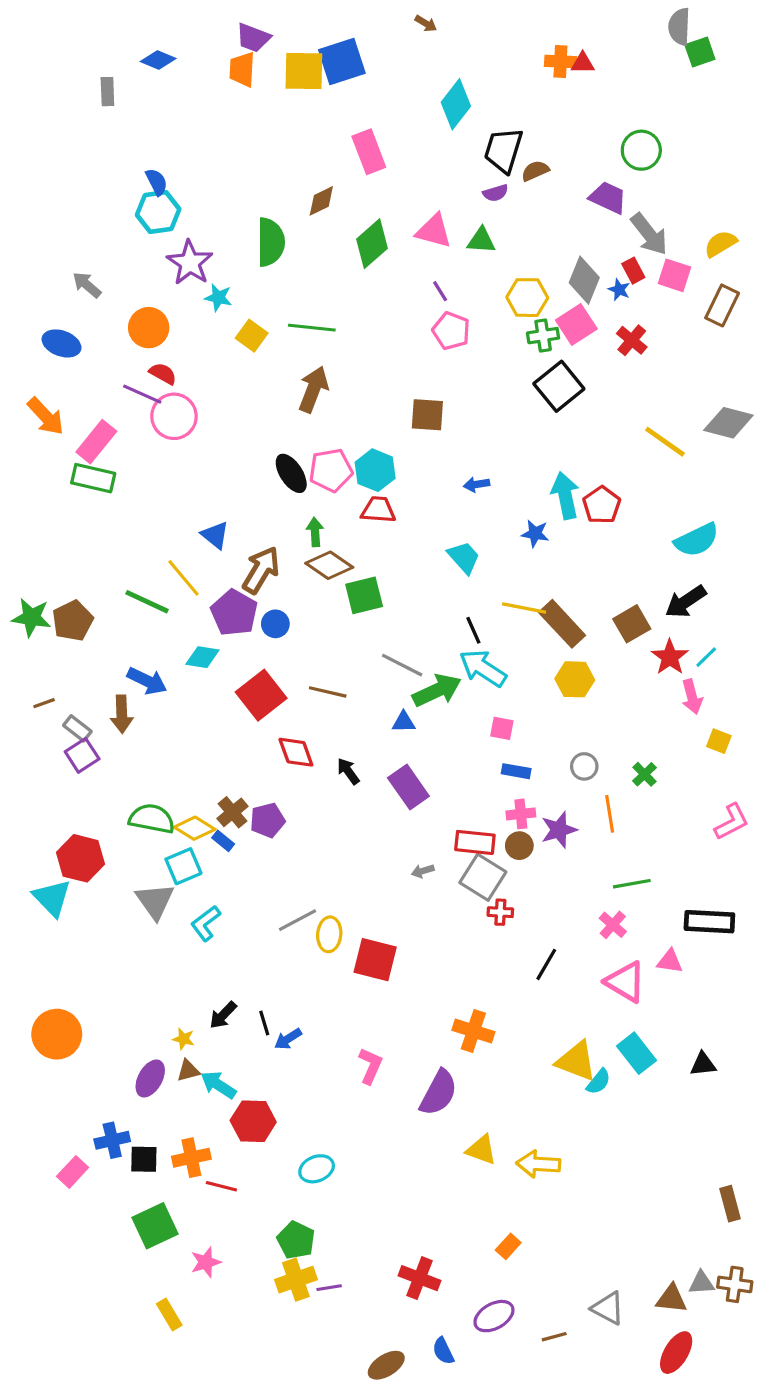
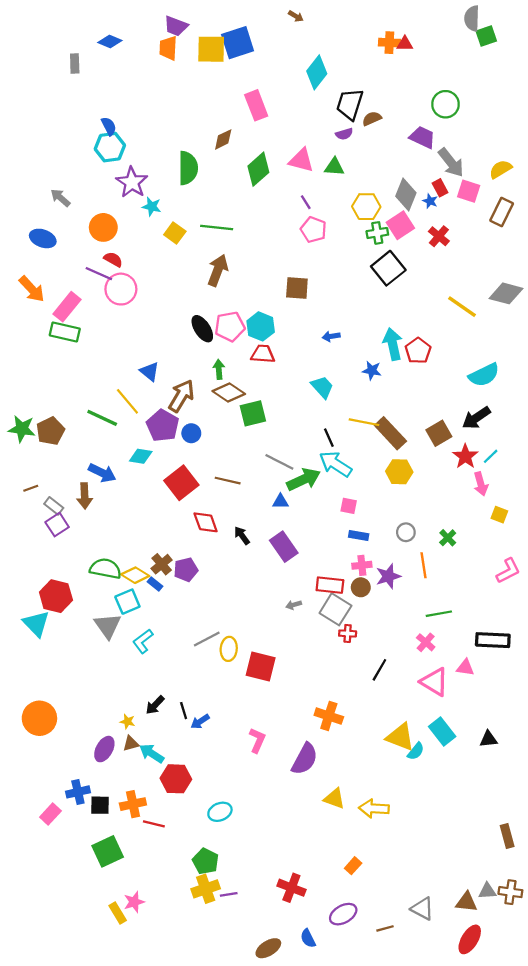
pink star: (206, 1262) -> (134, 902), moved

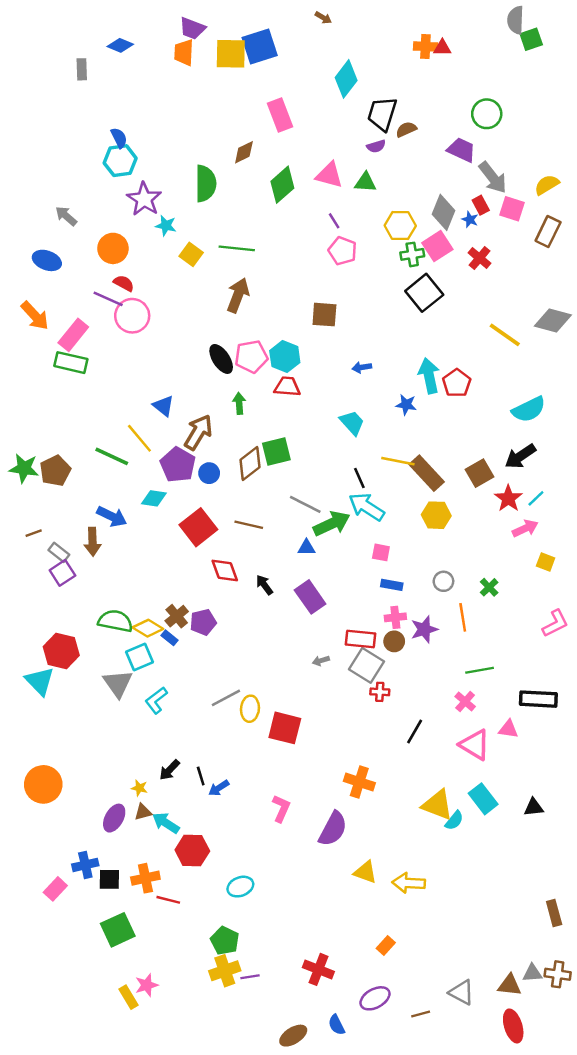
brown diamond: (229, 393) -> (250, 464), moved, turned -72
pink arrow: (481, 484) -> (525, 528), turned -100
red ellipse: (470, 939) -> (513, 1026), turned -48

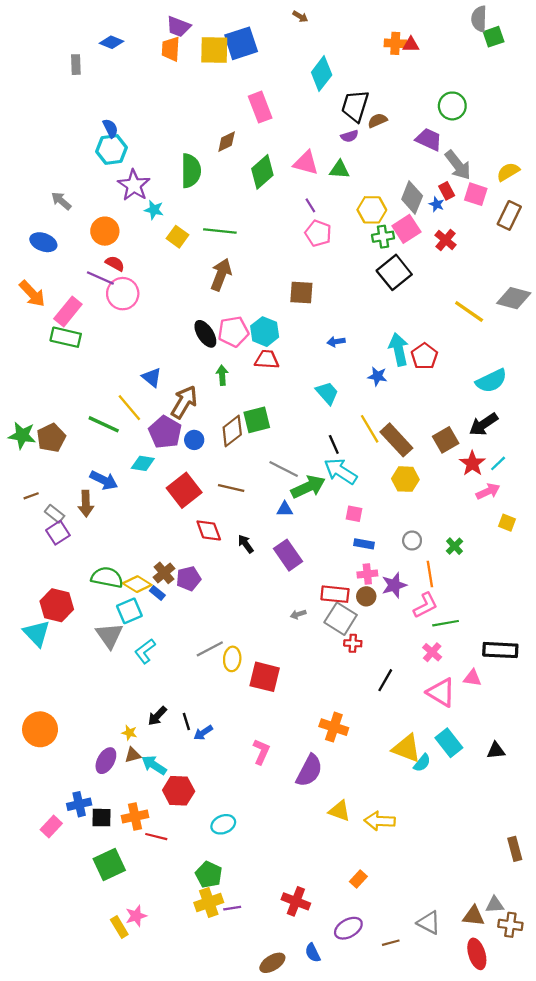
yellow line: (398, 461) -> (370, 429), turned 48
pink L-shape: (555, 623) -> (425, 605), moved
brown cross: (558, 974) -> (510, 925), moved

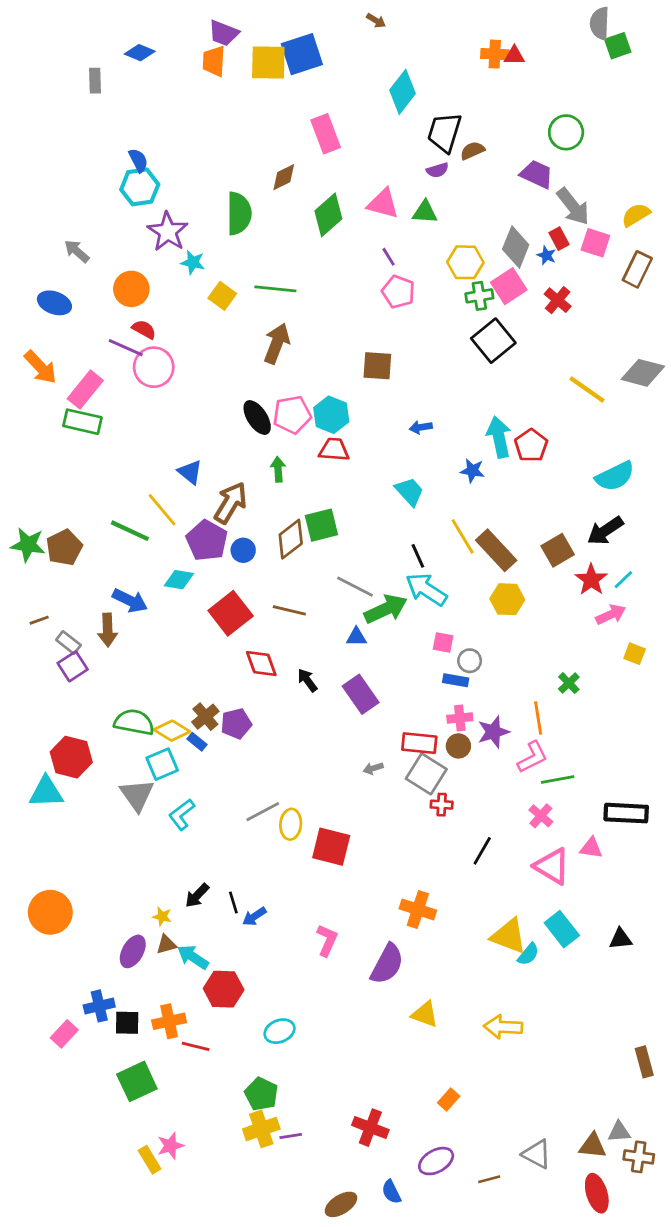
gray circle: (412, 541) -> (470, 661), moved
cyan triangle: (37, 633) -> (46, 792), turned -48
yellow arrow: (380, 821) -> (503, 1027), moved

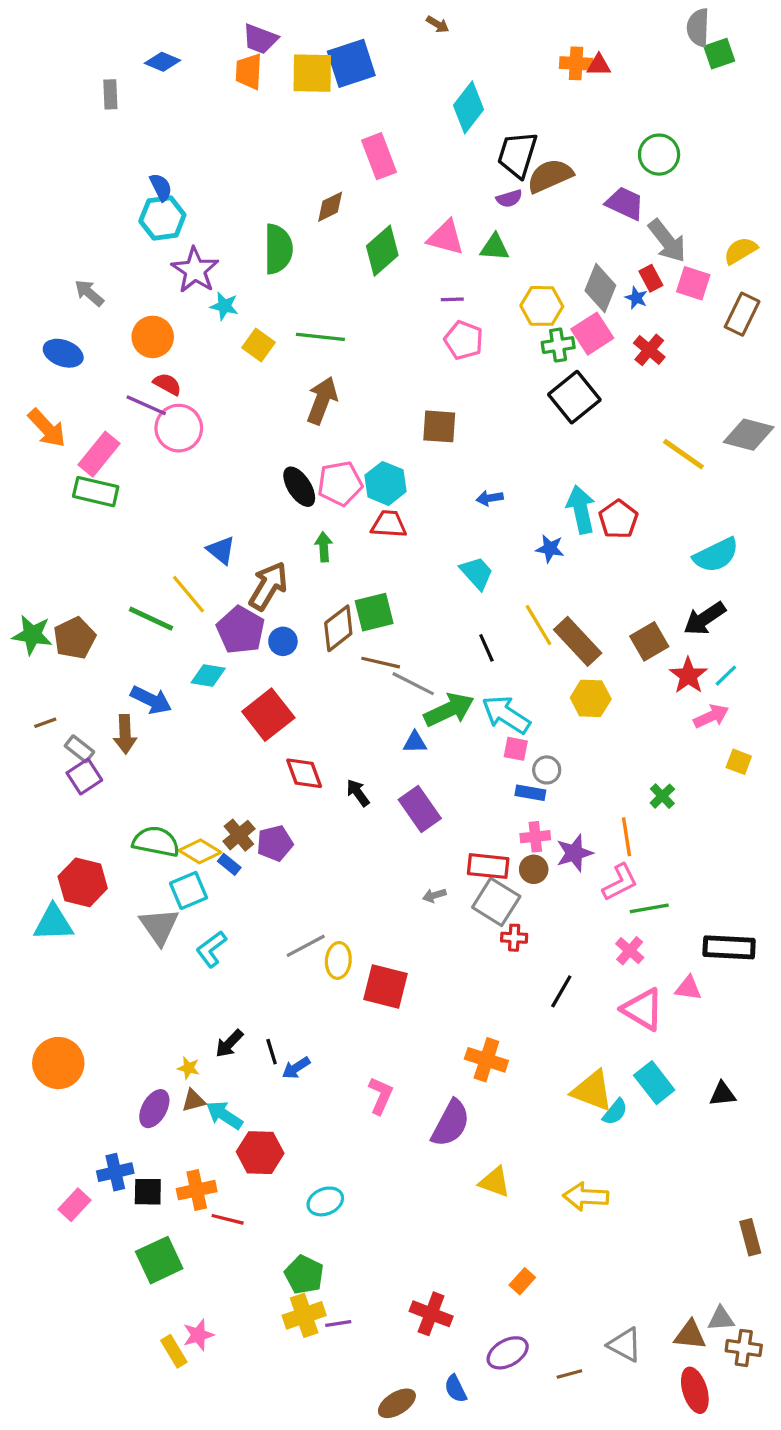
brown semicircle: (472, 151) -> (550, 176), size x1.6
purple line: (389, 257) -> (452, 299), turned -60
cyan arrow: (426, 589) -> (506, 715), moved
brown line: (289, 610) -> (381, 663), moved

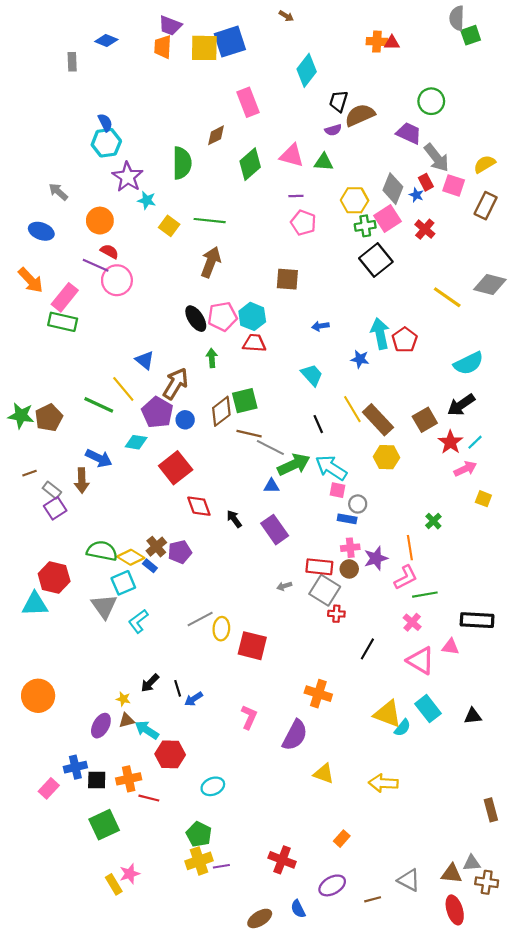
black trapezoid: (517, 155) -> (339, 101), size x0.7

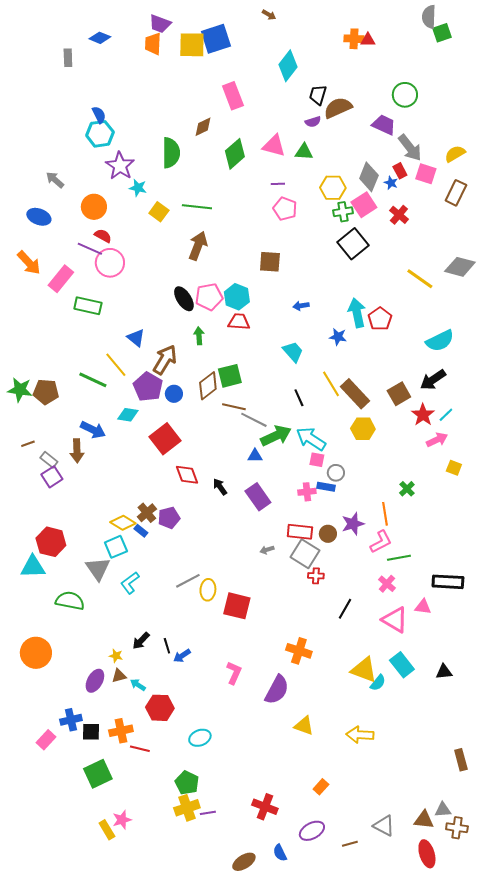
green rectangle: (63, 322) -> (88, 306), moved
brown pentagon: (49, 418) -> (46, 392), turned 30
pink cross: (350, 548) -> (307, 492), moved
green semicircle: (102, 551) -> (70, 601), moved
cyan arrow: (147, 730) -> (138, 685), size x0.7

